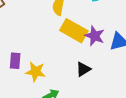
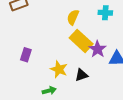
yellow star: (36, 72) -> (59, 69), moved

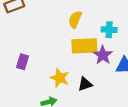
cyan cross: (105, 13) -> (109, 30), moved
yellow rectangle: (81, 41) -> (84, 46), turned -45

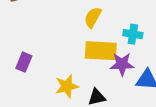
purple star: (103, 55) -> (122, 64), turned 30
yellow star: (60, 78) -> (67, 86), turned 30

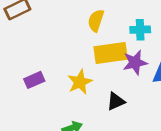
purple rectangle: (24, 62) -> (34, 80), turned 54
yellow star: (67, 86) -> (80, 82), moved

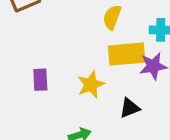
purple rectangle: (34, 80) -> (40, 80), turned -72

